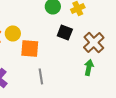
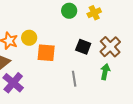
black square: (65, 32) -> (83, 47), moved
gray line: (41, 76) -> (74, 79), moved

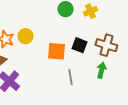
brown cross: (110, 47) -> (106, 45), turned -30
orange square: (46, 53) -> (56, 51), moved

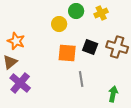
yellow circle: (25, 36) -> (59, 24), moved
green arrow: (101, 70) -> (113, 94), moved

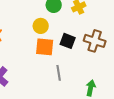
yellow circle: (59, 24) -> (41, 26), moved

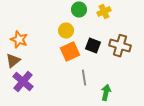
orange square: (45, 47) -> (70, 52), turned -30
green arrow: (91, 88) -> (106, 93), moved

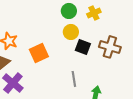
yellow circle: (66, 31) -> (71, 32), moved
orange square: (70, 52) -> (39, 53), moved

